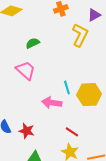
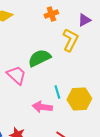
green semicircle: (33, 43) -> (39, 58), moved, size x1.6

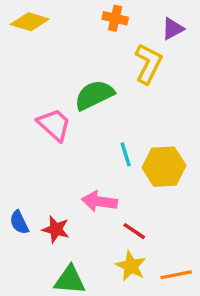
orange cross: (51, 14) -> (115, 18), turned 32
pink arrow: (42, 107) -> (99, 201), moved

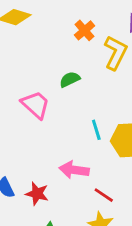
orange cross: (115, 18) -> (84, 30), moved, turned 36
green semicircle: (94, 95) -> (70, 79), size x0.6

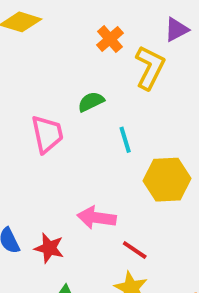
pink trapezoid: (36, 105) -> (47, 134), turned 36
cyan line: (96, 130) -> (125, 140), moved

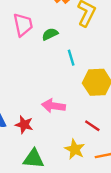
pink trapezoid: (47, 134) -> (23, 25), moved
red line: (135, 250) -> (92, 126), moved

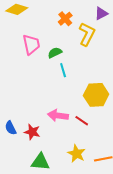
cyan line: (71, 58) -> (63, 70), moved
red line: (92, 126) -> (82, 121), moved

